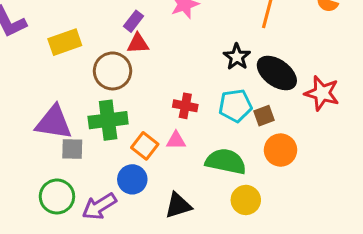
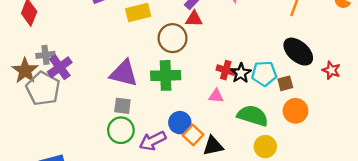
black star: (237, 57) -> (241, 73), moved
red star: (322, 93) -> (331, 70), size x0.7
orange square: (145, 146) -> (193, 135), moved
gray square: (72, 149) -> (122, 106), moved

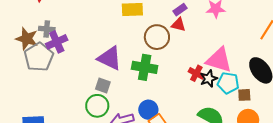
brown star: (25, 71) -> (27, 39), turned -30
pink triangle: (216, 96) -> (219, 60), moved, size x2.0

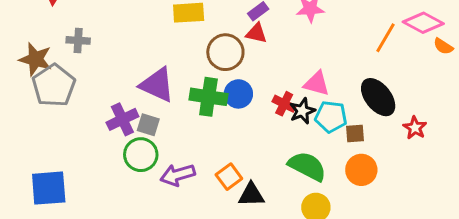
gray cross: (47, 29) -> (78, 40), moved
purple cross: (57, 42) -> (122, 119), moved
pink triangle: (219, 60) -> (317, 84), size x0.7
blue circle: (148, 110) -> (238, 94), moved

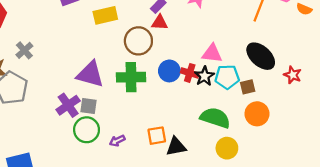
gray cross: (78, 40) -> (24, 50), turned -36
blue circle: (238, 94) -> (169, 71), moved
purple arrow: (178, 175) -> (117, 141), size x0.6
orange square: (229, 177) -> (157, 136), turned 36

